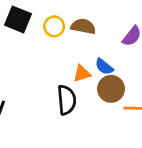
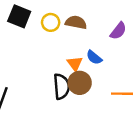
orange triangle: (82, 74) -> (75, 63), turned -49
brown circle: (111, 89) -> (80, 83), moved

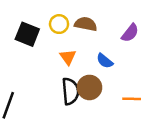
black square: (19, 16) -> (27, 34), moved
orange triangle: (75, 63) -> (68, 57), moved

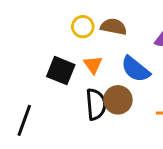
black square: (27, 34) -> (61, 71), moved
blue semicircle: (105, 61) -> (135, 69), size x1.5

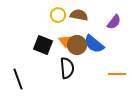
brown circle: (118, 100) -> (77, 45), moved
black line: (24, 120) -> (18, 79), turned -40

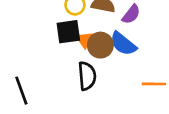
purple semicircle: (114, 22) -> (131, 14), moved
black square: (43, 45) -> (68, 32), moved, turned -30

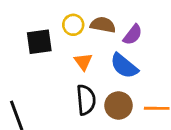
black square: (68, 32) -> (39, 42), moved
brown circle: (100, 45) -> (119, 105), moved

